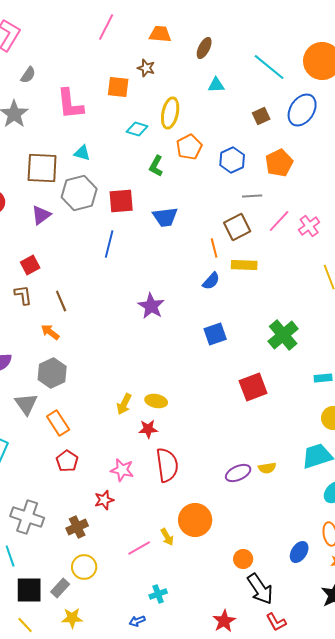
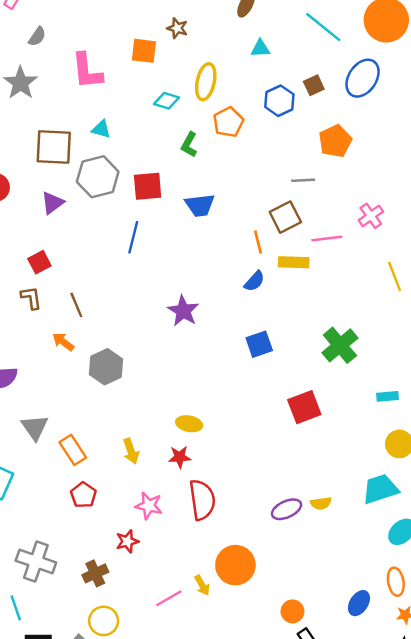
blue hexagon: (232, 160) -> (279, 101), moved
pink line: (279, 221) -> (327, 238), moved, turned 40
gray hexagon: (52, 373) -> (106, 367), moved
yellow arrow: (124, 404) -> (131, 451), moved, turned -45

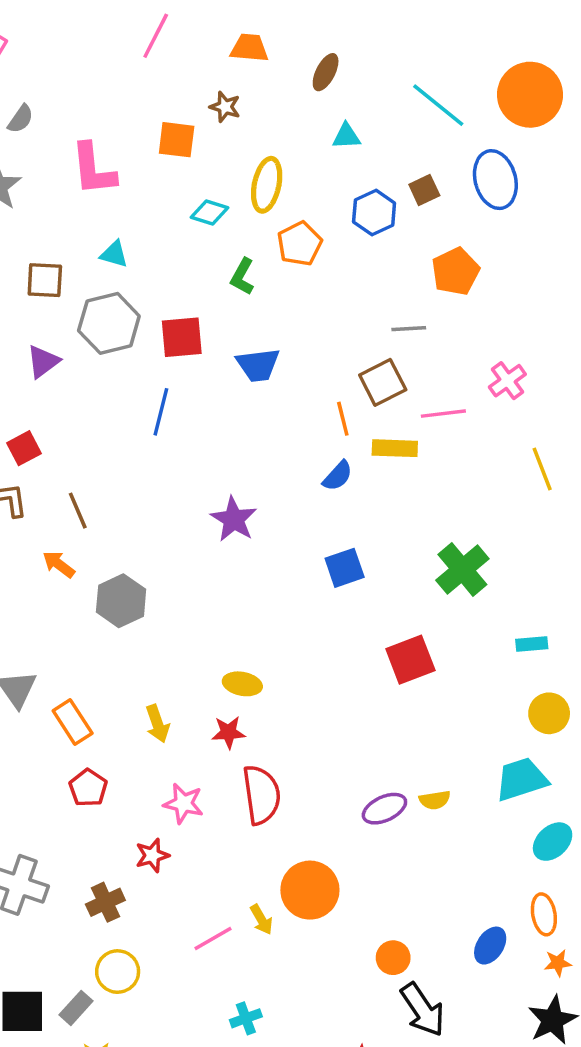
blue ellipse: (363, 78) -> (495, 180), turned -48
brown square: (54, 147) -> (45, 280), size x0.7

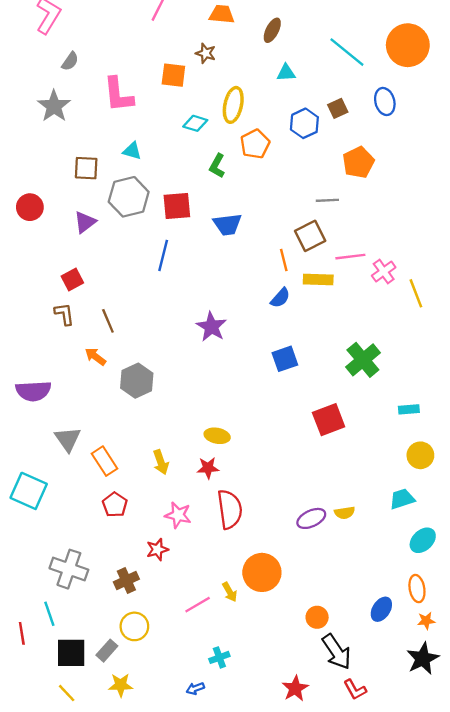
blue ellipse: (495, 180) -> (385, 101), size x0.7
pink cross: (507, 381) -> (384, 272), moved
cyan trapezoid: (521, 779) -> (402, 499), size x0.7

